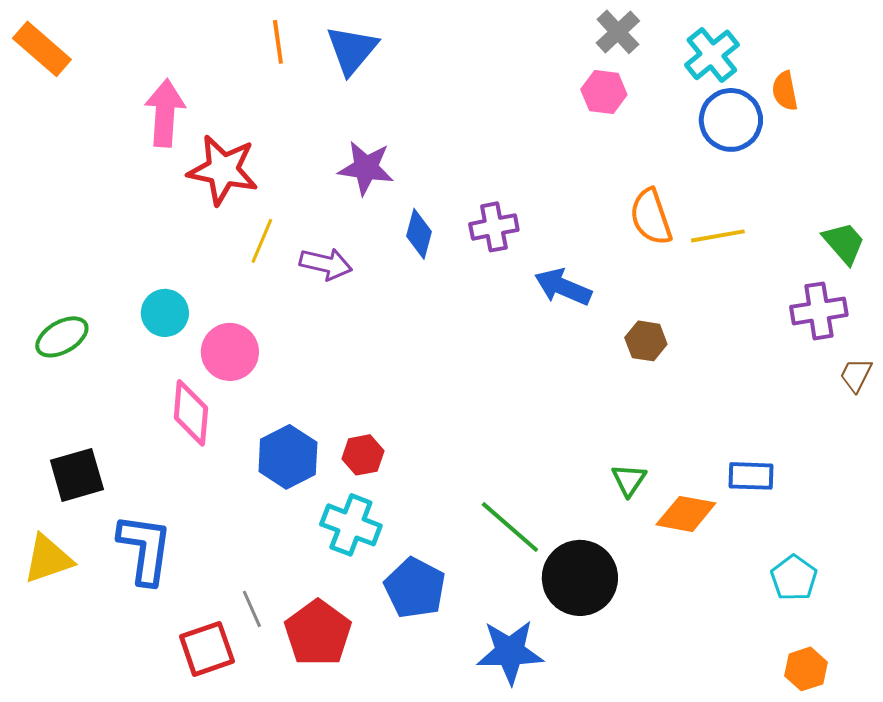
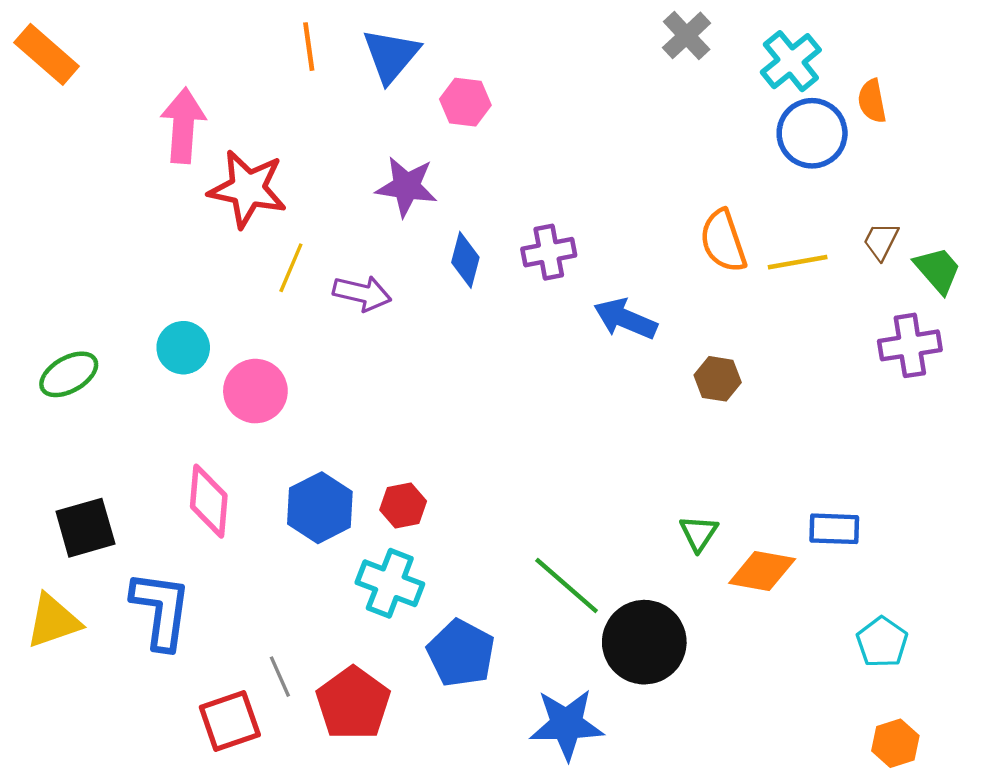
pink hexagon: (604, 92) -> (465, 102), moved
brown trapezoid: (856, 375) -> (881, 241), moved
pink diamond: (191, 413) -> (209, 501), moved

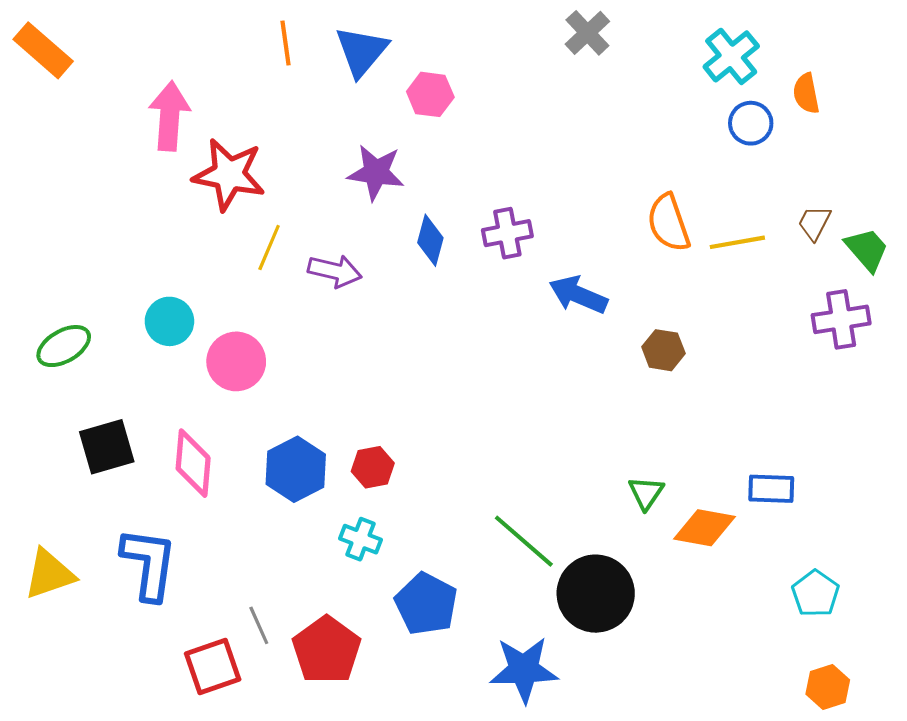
gray cross: (687, 35) -> (587, 33), moved
blue circle: (812, 133) -> (751, 123), size x0.7
black square: (85, 528) -> (107, 447), moved
cyan cross: (390, 583) -> (360, 539), size x0.7

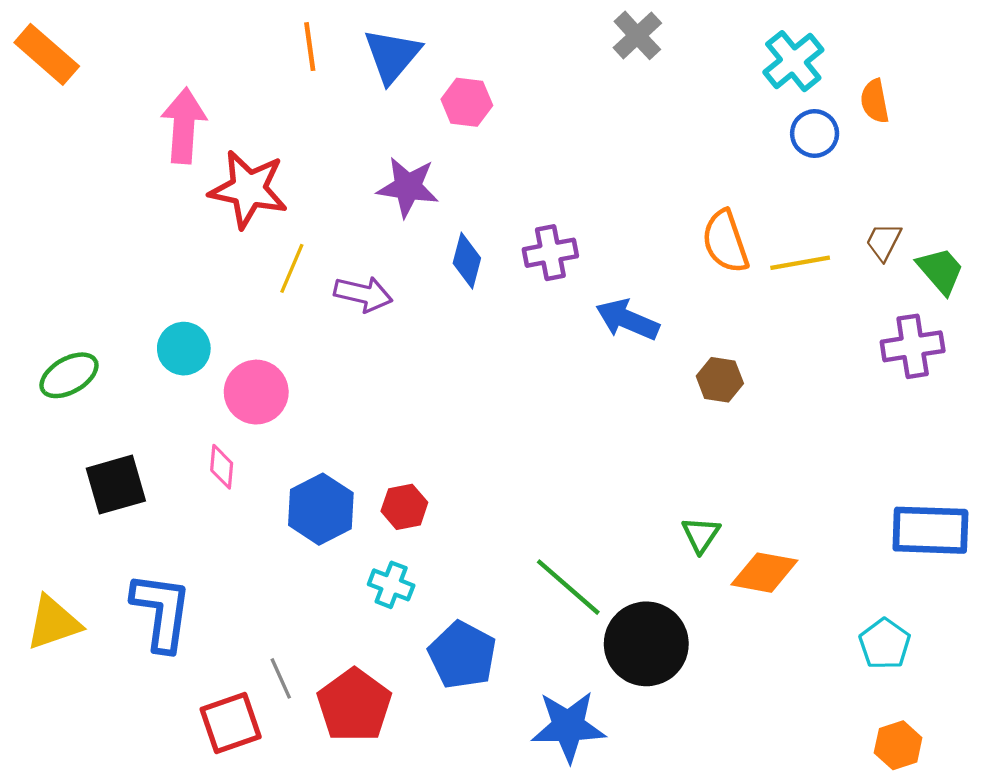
pink diamond: (193, 463) -> (222, 467), moved, size x0.6
blue rectangle: (771, 489) -> (930, 530), moved, size x1.5

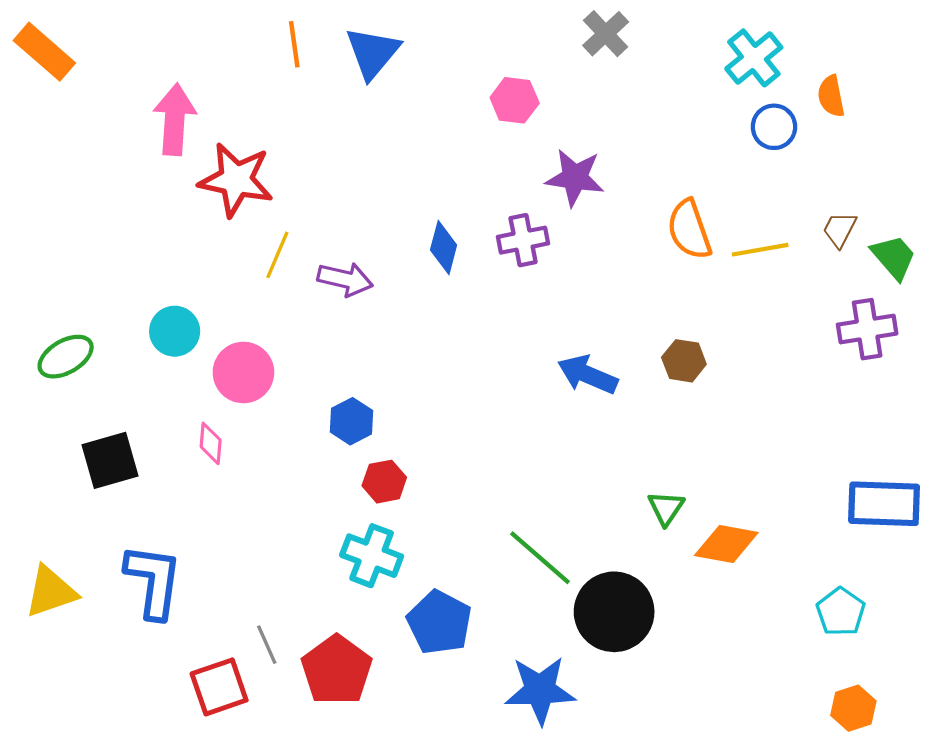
pink hexagon: (467, 102) -> (515, 100), moved
purple star: (408, 187) -> (575, 178), moved
blue arrow: (627, 320) -> (588, 375), moved
blue hexagon: (321, 509) -> (351, 421), moved, size x0.7
cyan cross: (391, 585) -> (372, 556), size x1.4

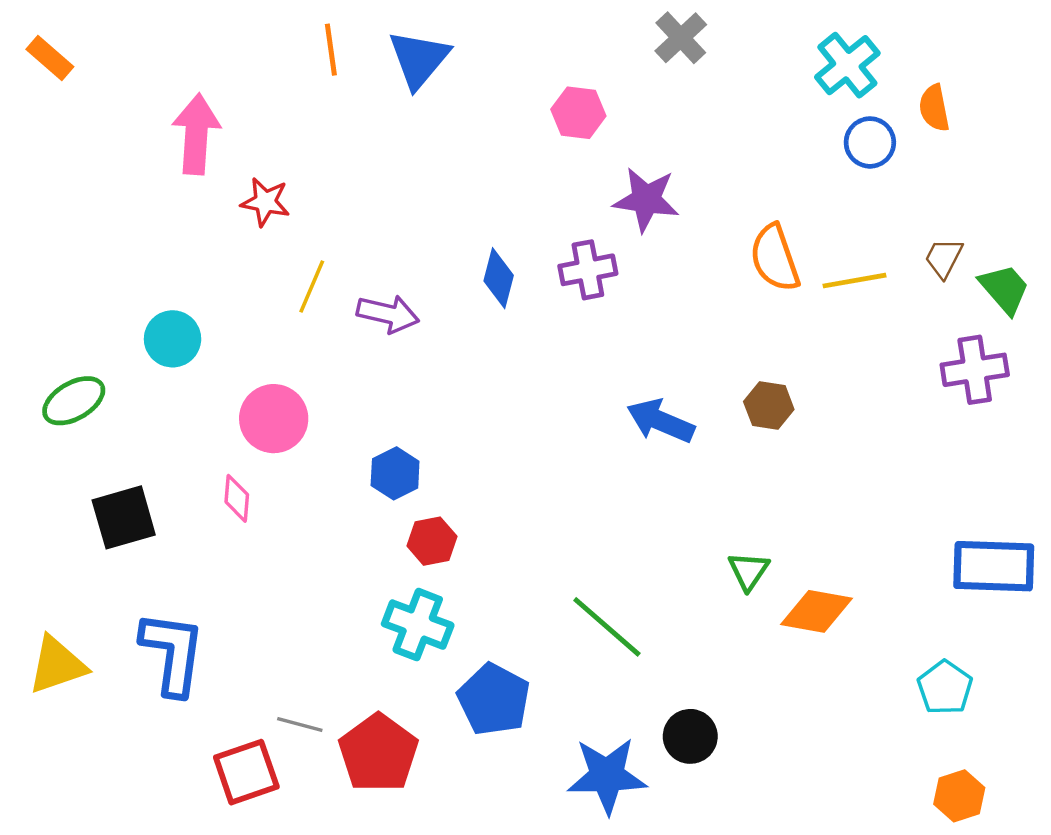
orange rectangle: (44, 52) -> (50, 58), size x0.7
red star: (236, 180) -> (265, 202), size x0.6
cyan circle: (175, 331) -> (173, 339), moved
black circle: (614, 612) -> (690, 736), moved, size x0.6
gray line: (267, 645) -> (300, 724), turned -51

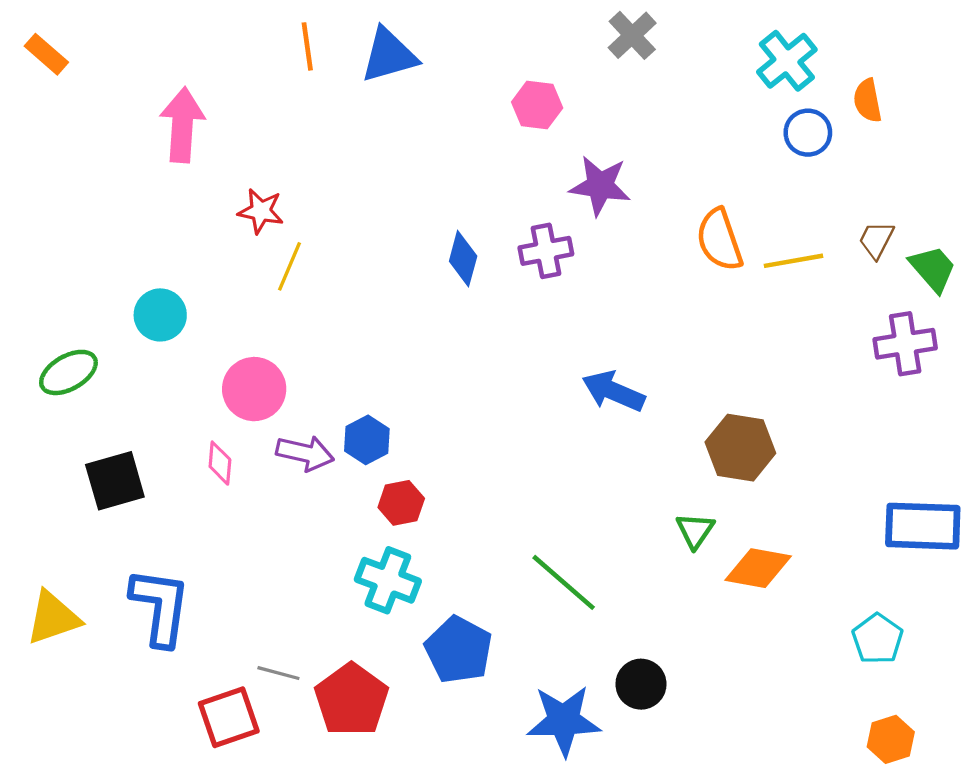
blue triangle: (419, 59) -> (389, 55), turned 34
red star: (265, 202) -> (261, 211), moved
purple arrow: (388, 314) -> (305, 453), moved
brown hexagon: (769, 406) -> (740, 448), moved, size x1.5

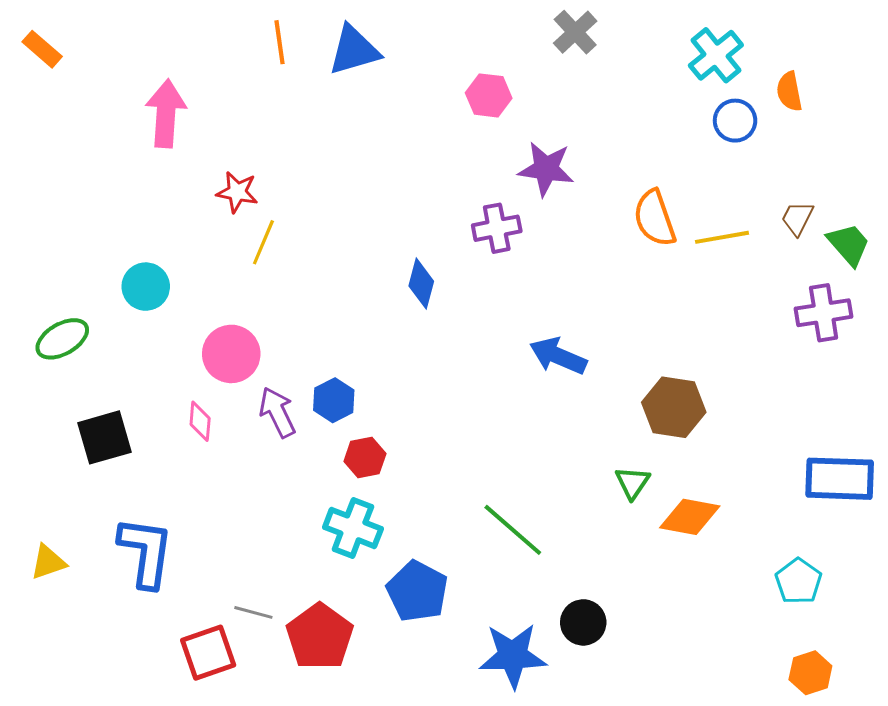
blue diamond: (463, 259) -> (421, 284), moved
purple arrow: (305, 453) -> (277, 412), turned -129
yellow triangle: (53, 618) -> (48, 562), size x0.7

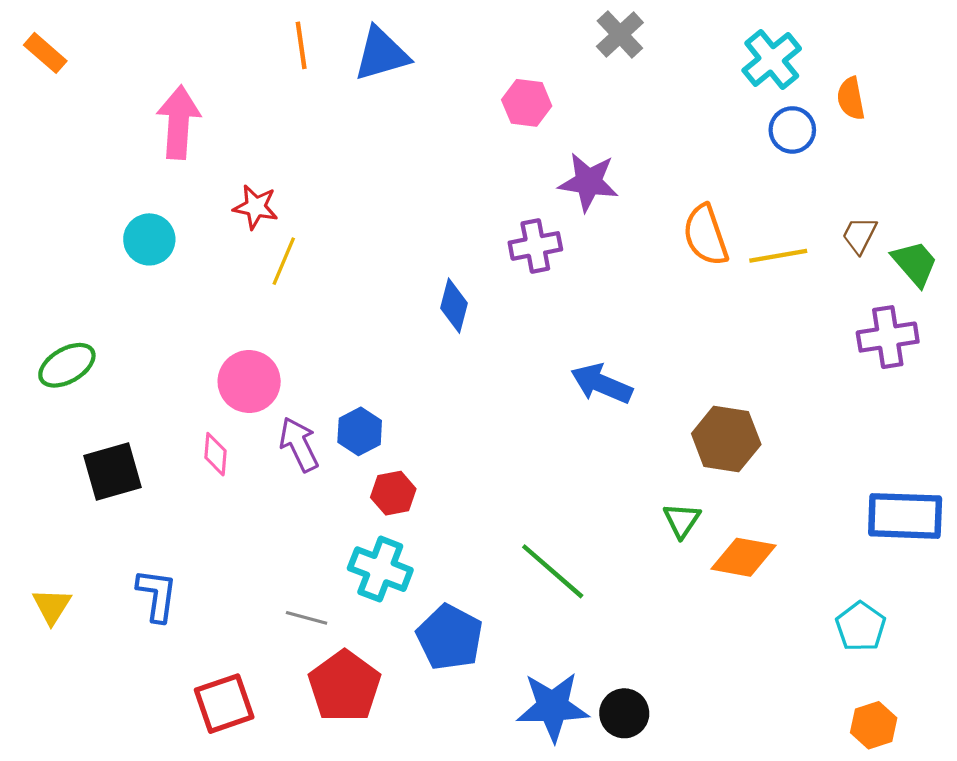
cyan circle: (146, 287) -> (149, 239), moved
blue L-shape: (146, 552) -> (157, 595), size x0.7
yellow triangle: (48, 562) -> (52, 606), turned -39
gray line: (253, 612) -> (307, 618), moved
black circle: (583, 622) -> (624, 713), moved

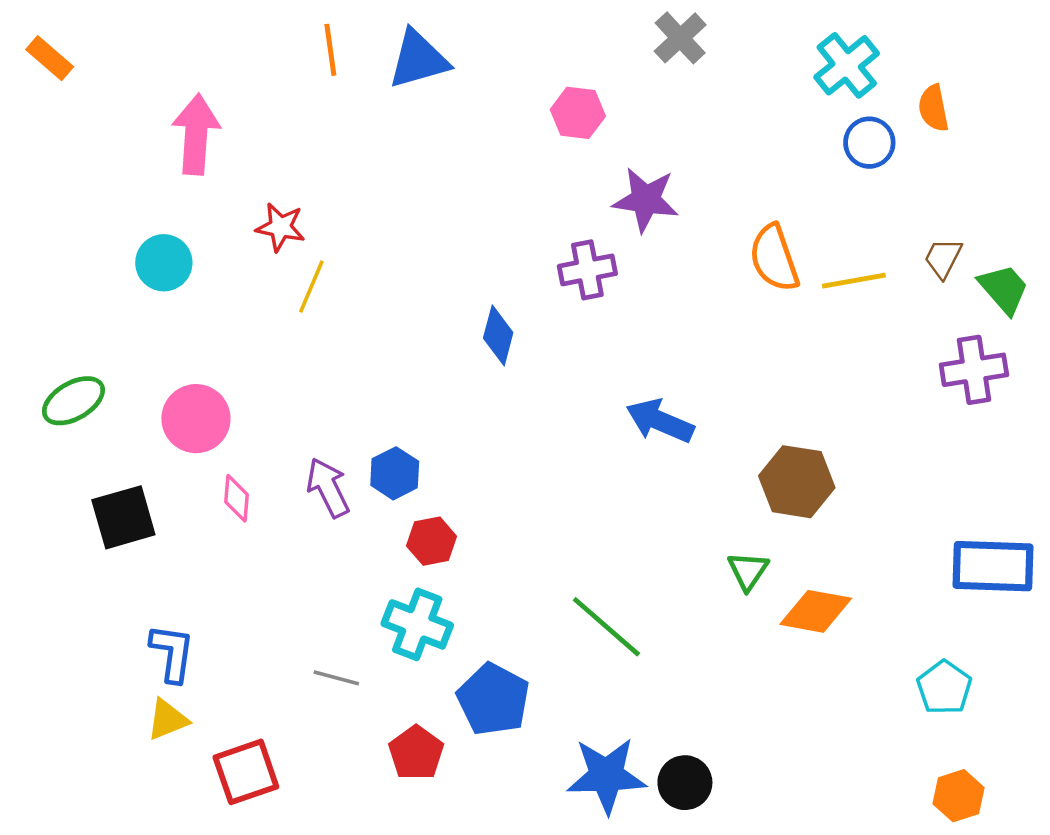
pink circle: (249, 382) -> (196, 419), moved
yellow triangle: (52, 606) -> (167, 720), moved, turned 36
red pentagon: (345, 686) -> (416, 753), moved, size x0.7

